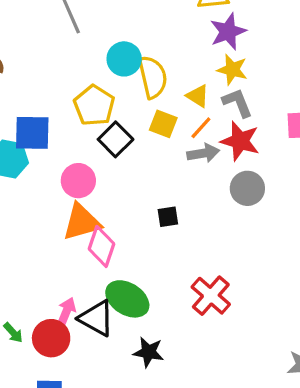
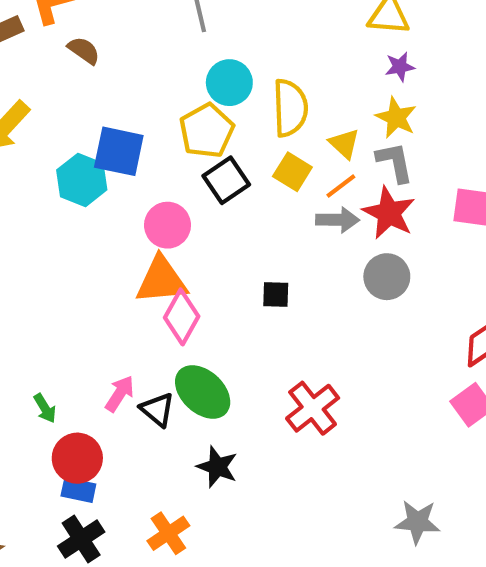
purple star: (228, 32) -> (400, 67), size x0.6
cyan circle: (124, 59) -> (229, 83), moved
black triangle: (96, 318) -> (157, 410), size x0.7
red circle: (51, 338) -> (77, 458), moved

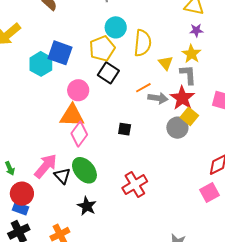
yellow square: (292, 172) -> (189, 116), moved
black square: (226, 180) -> (108, 73), turned -30
orange line: (341, 186) -> (143, 88), moved
pink arrow: (120, 394) -> (46, 166), size x1.5

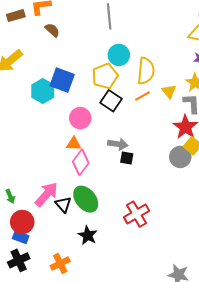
orange line: (143, 88) -> (143, 96), moved
gray arrow: (158, 98) -> (118, 144), moved
orange triangle: (72, 116) -> (74, 144), size x0.6

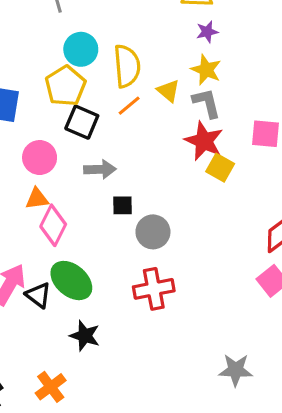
gray arrow: (118, 144) -> (100, 169), moved
gray circle: (180, 157) -> (153, 232), moved
red cross: (137, 214) -> (154, 289), turned 30

